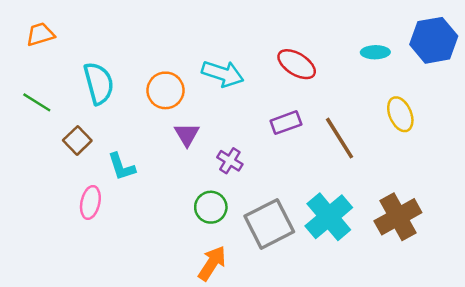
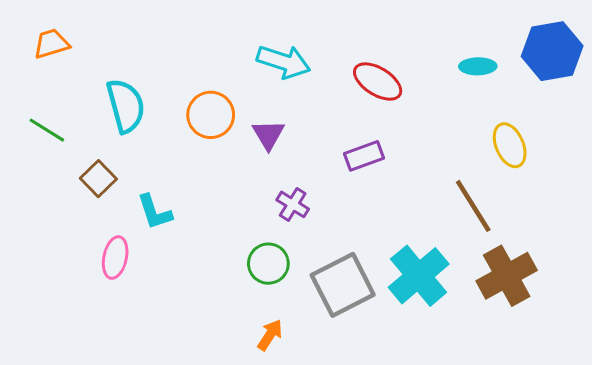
cyan arrow: (223, 74) -> (284, 62), moved
purple triangle: (187, 134) -> (268, 135), moved
brown line: (340, 138) -> (473, 206), moved
orange arrow: (212, 263) -> (270, 335), size x0.7

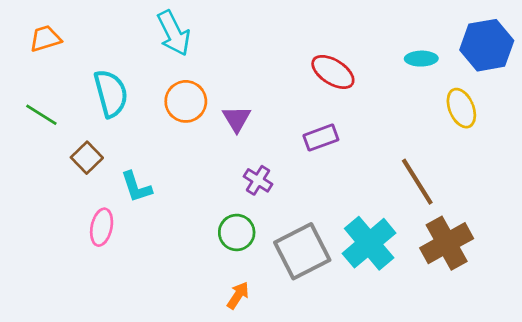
cyan arrow: (284, 62) -> (174, 33), moved, turned 45
yellow ellipse: (510, 145) -> (461, 108), moved

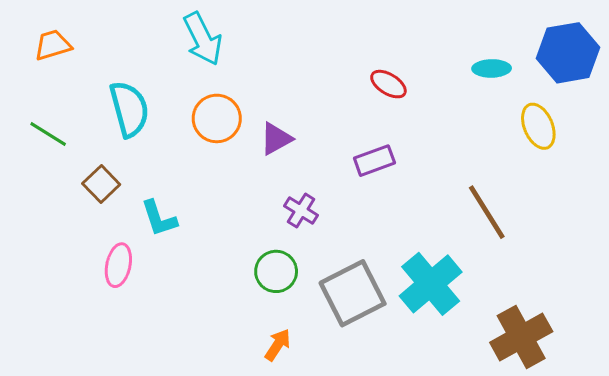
red ellipse: (333, 72) -> (388, 84), size x0.7
purple triangle: (237, 119) -> (276, 139), turned 32
brown cross: (447, 243) -> (521, 337), moved

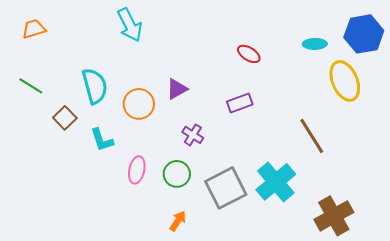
cyan semicircle: (129, 109) -> (95, 86), moved
orange circle: (217, 118) -> (139, 104), moved
yellow ellipse: (538, 126) -> (345, 81), size x1.4
pink ellipse: (118, 265) -> (137, 170), moved

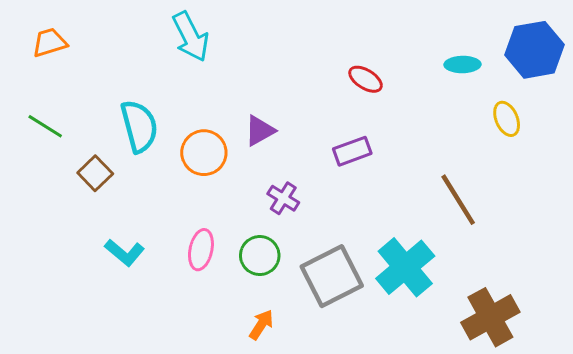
yellow ellipse: (345, 81) -> (507, 119), size x0.6
cyan L-shape: (102, 140) -> (125, 253), moved, turned -32

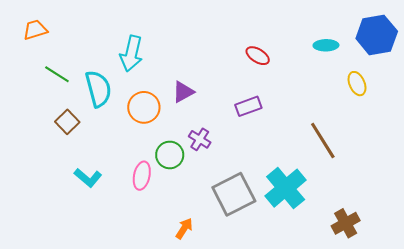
cyan arrow: (191, 37) -> (131, 54), moved, turned 40
green line: (45, 126) -> (57, 74), moved
green circle: (260, 256) -> (170, 155), moved
brown cross: (490, 317) -> (346, 223), size x0.7

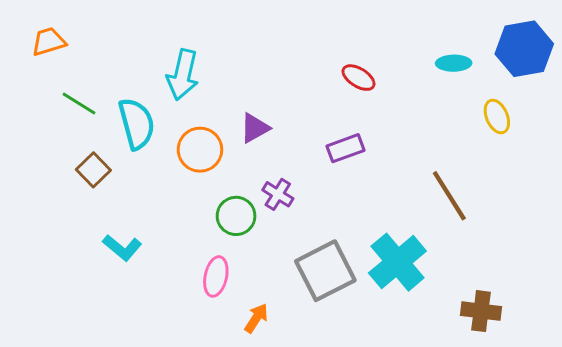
pink ellipse: (142, 176) -> (216, 276), moved
brown cross: (346, 223) -> (481, 311), turned 36

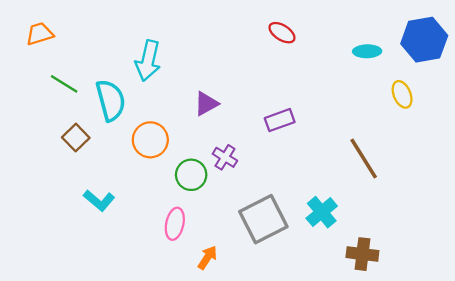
red ellipse: (359, 78) -> (282, 33), moved
orange circle: (200, 150) -> (150, 140), moved
cyan cross: (397, 262) -> (322, 212), size x0.7
brown cross: (481, 311) -> (362, 254), moved

